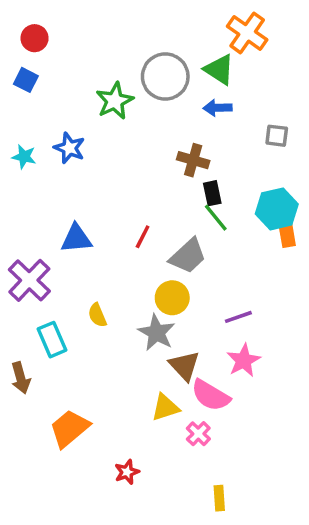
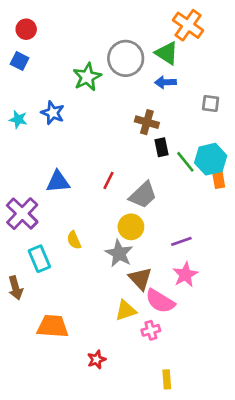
green line: (216, 218) -> (185, 162), moved
orange trapezoid: (69, 428) -> (53, 326), turned 44
pink cross: (198, 434) -> (151, 330), turned 30

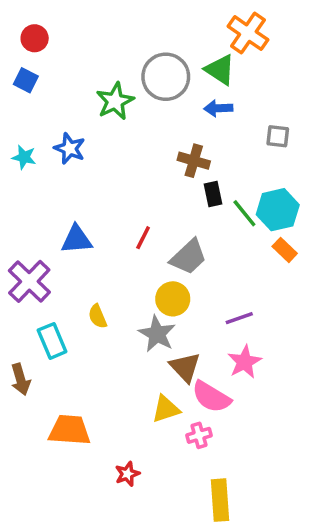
orange rectangle: (219, 179) -> (285, 250), moved, turned -36
yellow rectangle: (167, 379) -> (220, 500), size x1.6

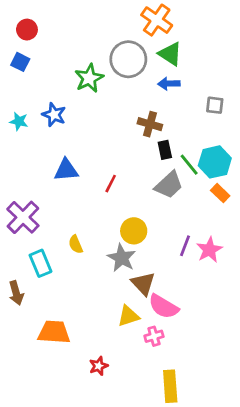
orange cross: (248, 33) -> (157, 20), moved
blue triangle: (77, 239) -> (66, 170), moved
gray trapezoid: (188, 257) -> (169, 185), moved
purple line: (239, 318) -> (185, 246), turned -50
pink star: (244, 362) -> (209, 250), moved

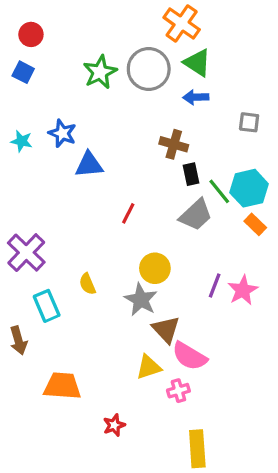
green star: (89, 78) -> (100, 72), moved
blue triangle: (66, 170) -> (89, 165), moved

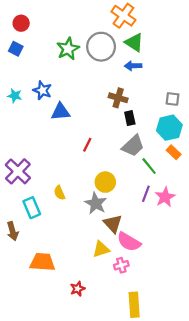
gray square: (249, 122) -> (172, 99), moved
green line: (219, 191) -> (149, 166), moved

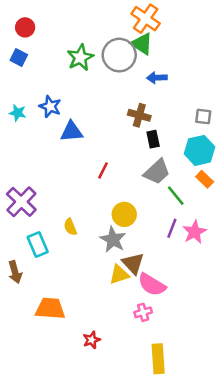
green triangle: (134, 42) -> (142, 44), moved
yellow triangle: (101, 249) -> (119, 275), moved

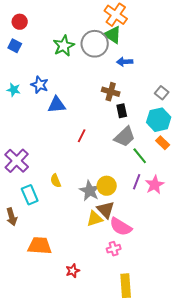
gray square: (203, 117) -> (162, 93), turned 32
yellow circle: (124, 214) -> (107, 186), moved

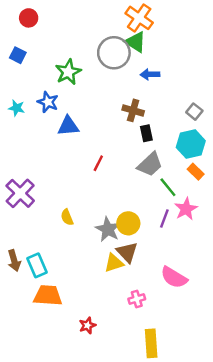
red circle: (20, 22) -> (29, 18), moved
green star: (64, 46) -> (68, 72), moved
pink star: (155, 185) -> (186, 209), moved
cyan rectangle: (30, 195) -> (37, 265), moved
pink semicircle: (121, 227) -> (174, 277), moved

